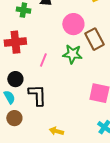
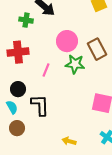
pink circle: (73, 24) -> (67, 41), moved
yellow arrow: (56, 131) -> (69, 141), moved

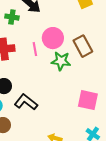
pink line: (46, 70) -> (35, 49), moved, turned -32
black L-shape: (40, 105) -> (26, 102), turned -50

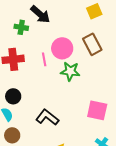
brown rectangle: (83, 46) -> (92, 44), moved
black L-shape: (26, 102) -> (47, 117), moved

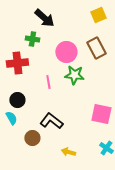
green cross: (21, 27) -> (32, 39), moved
pink line: (44, 59) -> (48, 82), moved
brown circle: (12, 135) -> (32, 138), moved

